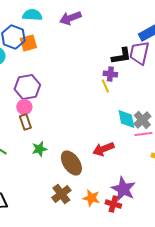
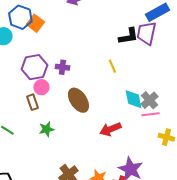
orange square: (28, 43) -> (35, 23), turned -36
purple cross: (110, 74) -> (62, 67), moved
pink circle: (24, 107) -> (41, 87), moved
brown ellipse: (71, 163) -> (78, 100), moved

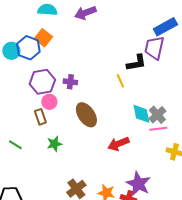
blue hexagon: (20, 17) -> (28, 48), moved
black L-shape: (128, 36) -> (136, 63), moved

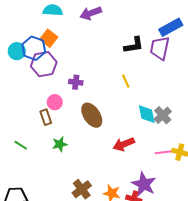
black L-shape: (136, 63) -> (134, 45), moved
purple hexagon: (42, 82) -> (44, 64), moved
pink line: (158, 129) -> (164, 152), moved

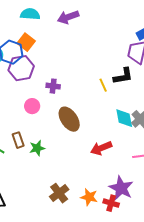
black L-shape: (134, 45) -> (123, 76), moved
brown rectangle: (46, 117) -> (18, 140), moved

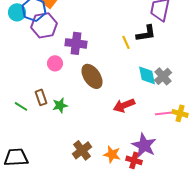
purple cross: (53, 86) -> (76, 43), size x1.5

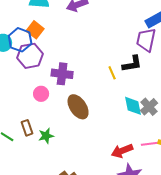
red arrow: (124, 105) -> (122, 151), moved

